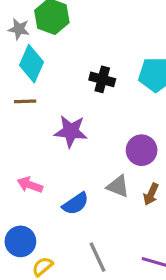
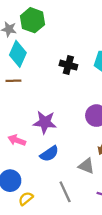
purple star: (71, 131) -> (45, 122), moved
gray triangle: (118, 186) -> (86, 166), moved

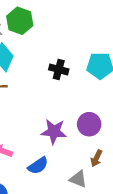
purple star: (45, 122) -> (54, 132), moved

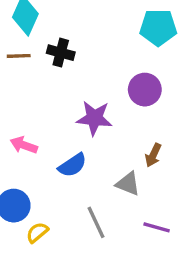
black cross: (59, 69) -> (61, 53), moved
purple circle: (89, 124) -> (145, 90), moved

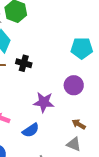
brown arrow: (153, 155) -> (79, 124), turned 96
gray triangle: (128, 184) -> (74, 144), moved

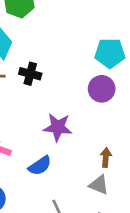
purple circle: (74, 85) -> (102, 89), moved
brown arrow: (79, 124) -> (106, 157), turned 64

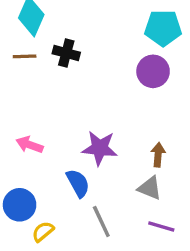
purple star: (58, 127) -> (100, 148), moved
blue semicircle: (40, 166) -> (78, 183), moved, turned -85

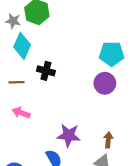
brown line: (25, 56) -> (17, 82), moved
pink arrow: (30, 145) -> (21, 113), moved

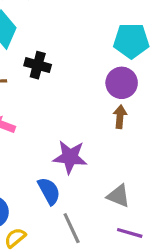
brown arrow: (108, 140) -> (120, 117), moved

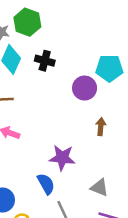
black cross: (38, 65) -> (45, 61), moved
purple circle: (122, 83) -> (85, 88), moved

